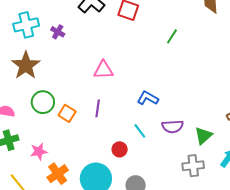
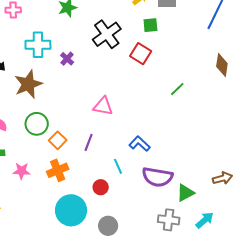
purple semicircle: (173, 127) -> (157, 177), size x1.4
cyan line: (140, 131) -> (118, 166), moved
orange cross: (58, 174) -> (58, 170), moved

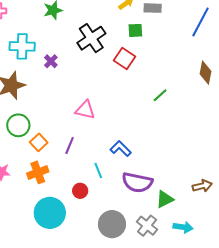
gray cross: (169, 220) -> (147, 226), turned 30
cyan arrow: (205, 220) -> (183, 227), turned 48
gray circle: (108, 226) -> (112, 224), moved, size x1.4

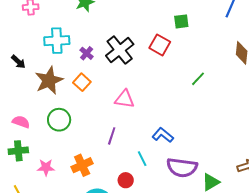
green square: (135, 30) -> (181, 21), moved
black cross: (91, 38) -> (120, 50), moved
orange square: (39, 142) -> (82, 82), moved

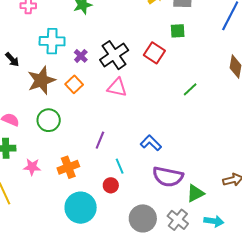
pink triangle: (125, 99) -> (117, 87), moved
cyan line: (142, 159) -> (120, 166), moved

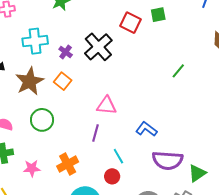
red square: (154, 53) -> (130, 23), moved
pink triangle: (117, 87) -> (107, 106), moved

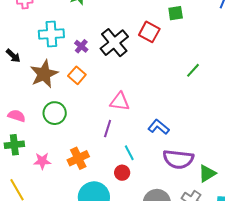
red square: (130, 23) -> (149, 32), moved

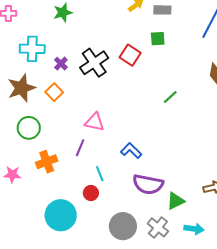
orange cross: (78, 158) -> (47, 162), moved

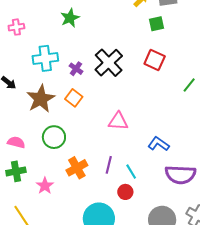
green square: (158, 39) -> (156, 24), moved
red square: (130, 55) -> (155, 60), moved
purple line: (80, 148) -> (109, 165), moved
pink star: (12, 175) -> (45, 186), turned -30

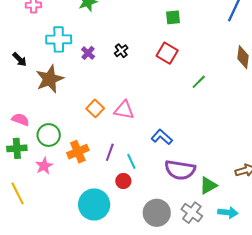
black cross: (109, 63) -> (121, 51), size x0.5
orange square: (74, 98) -> (95, 108), moved
green circle: (54, 137) -> (49, 135), moved

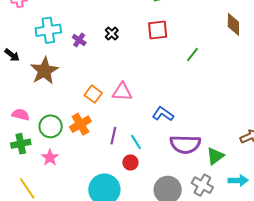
red square: (167, 53) -> (158, 30), turned -30
orange cross: (78, 152) -> (80, 124), moved

